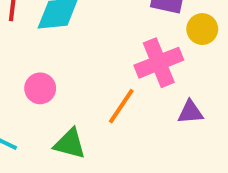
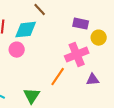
pink circle: (40, 88) -> (17, 50), moved
green triangle: (70, 144) -> (32, 96), turned 48

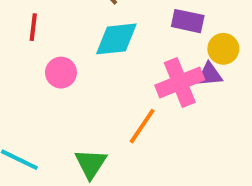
cyan diamond: (26, 30) -> (116, 39), moved
purple triangle: (93, 80) -> (209, 75), moved

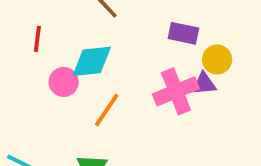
cyan diamond: (116, 39) -> (92, 61), moved
orange line: (142, 126) -> (107, 110), moved

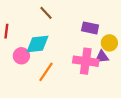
pink cross: (176, 91) -> (86, 61), turned 30

